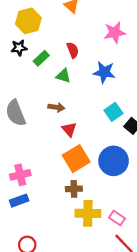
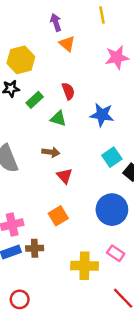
pink star: (115, 33) -> (117, 57), moved
orange square: (76, 159) -> (58, 216), moved, size x0.7
brown cross: (74, 189) -> (35, 248), moved
pink rectangle: (117, 218) -> (116, 253), moved

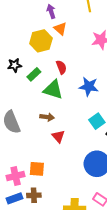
yellow hexagon: (21, 60) -> (41, 41), moved
green triangle: (58, 119) -> (53, 90), size x1.5
orange square: (58, 216) -> (37, 169), moved, turned 35

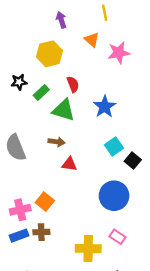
orange triangle: (60, 29) -> (92, 40), moved
blue star: (89, 87) -> (105, 107), turned 30
red triangle: (58, 136) -> (69, 164), turned -40
orange square: (37, 169) -> (45, 202), turned 35

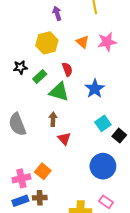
orange triangle: (92, 40) -> (83, 42), moved
brown arrow: (57, 142) -> (53, 119), turned -96
red triangle: (69, 164) -> (64, 139), turned 40

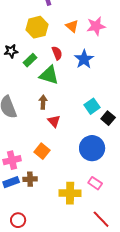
blue star: (95, 89) -> (84, 59), moved
orange square: (43, 171) -> (42, 151), moved

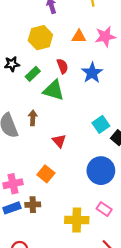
orange triangle: (72, 26) -> (79, 37), turned -40
brown arrow: (43, 102) -> (33, 118), moved

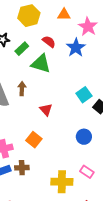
pink star: (105, 37) -> (88, 27), moved, turned -30
red semicircle: (62, 66) -> (49, 42), turned -32
blue circle: (101, 171) -> (84, 137), size x0.6

